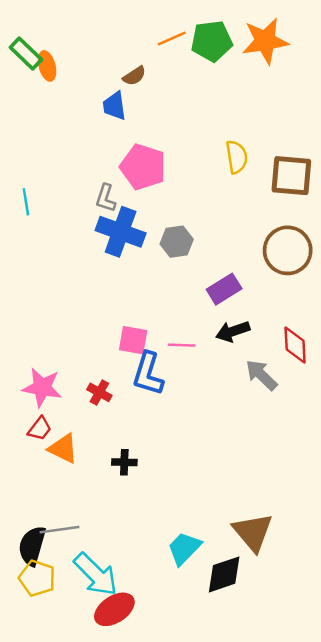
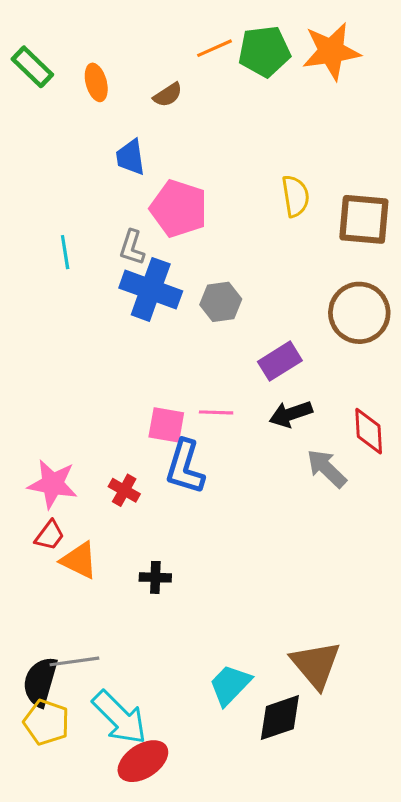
orange ellipse: (47, 66) -> (96, 82), moved
blue trapezoid: (114, 106) -> (130, 157), moved
cyan line: (26, 202) -> (65, 252), moved
pink line: (182, 345) -> (216, 412), moved

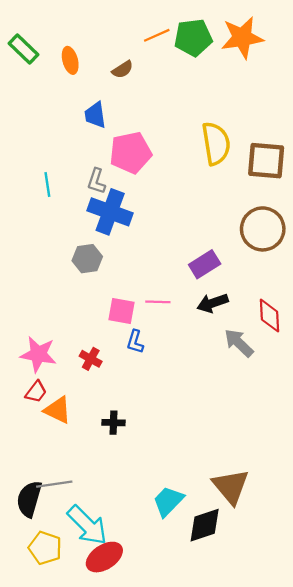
yellow semicircle: (295, 196) -> (216, 144), size x1.4
pink pentagon: (179, 209) -> (131, 153), turned -30
gray hexagon: (221, 302) -> (87, 259), moved
blue L-shape: (185, 467) -> (135, 342), size x0.6
yellow pentagon: (46, 722) -> (45, 548), moved

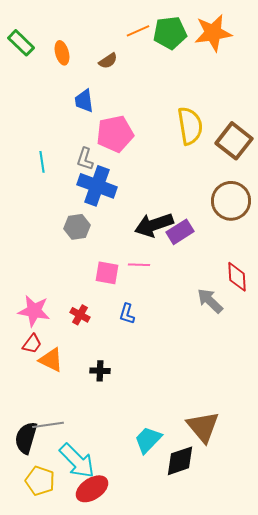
brown square: (266, 161) -> (234, 141), turned 33
black arrow: (213, 303) -> (154, 225), moved, size x1.4
blue L-shape: (135, 342) -> (127, 314), moved

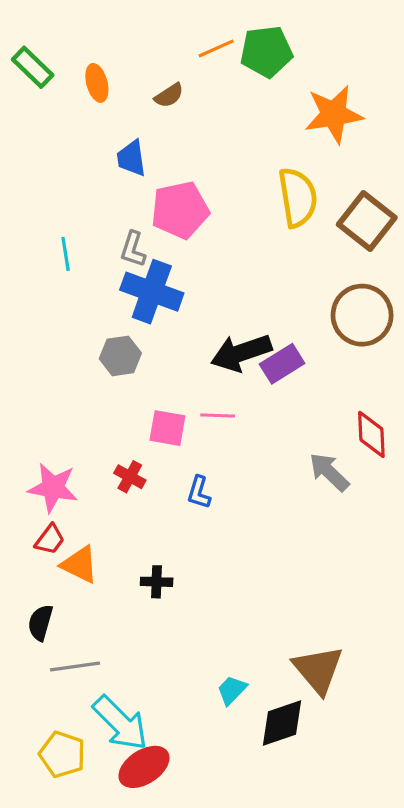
orange star: (213, 33) -> (334, 114), moved
red cross: (80, 315) -> (130, 477), moved
black semicircle: (26, 438) -> (40, 623), moved, size x0.7
cyan trapezoid: (148, 440) -> (232, 690), size x0.7

